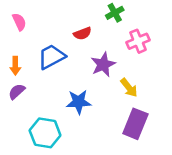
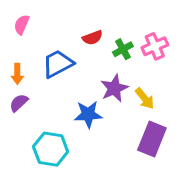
green cross: (115, 13) -> (123, 49), moved
pink semicircle: (19, 22) -> (22, 25), turned -132
purple star: (103, 64) -> (114, 88), moved

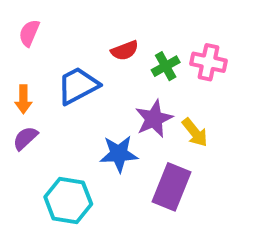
pink cross: (155, 46) -> (208, 62), turned 35
purple rectangle: (152, 139) -> (171, 187), moved

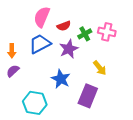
pink semicircle: (29, 33) -> (42, 17), moved, size x1.5
purple star: (154, 119) -> (69, 49), moved
blue star: (119, 154) -> (61, 79), turned 30

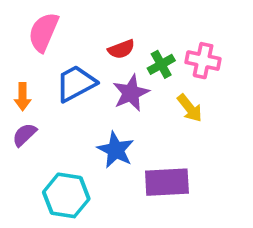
pink semicircle: (42, 17) -> (43, 32), moved
yellow arrow: (100, 68) -> (190, 108), moved
purple rectangle: (88, 96) -> (167, 182), turned 65

